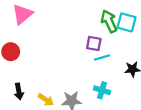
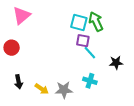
cyan square: (127, 22) -> (79, 22), moved
cyan line: (102, 58) -> (90, 53), turned 64

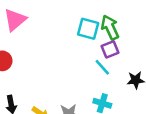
purple square: (83, 41) -> (110, 49), moved, turned -32

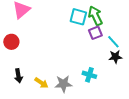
cyan line: (102, 67) -> (113, 42), moved

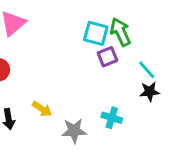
purple square: (95, 33) -> (107, 57), moved
yellow arrow: (41, 83) -> (42, 109), moved

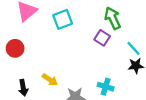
cyan square: (96, 33) -> (63, 19), moved, turned -36
purple square: (107, 57) -> (102, 38), turned -35

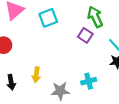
yellow arrow: (50, 80) -> (36, 75), turned 64
cyan cross: (106, 87) -> (89, 81), turned -32

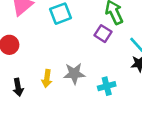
gray star: (60, 91) -> (74, 74), moved

